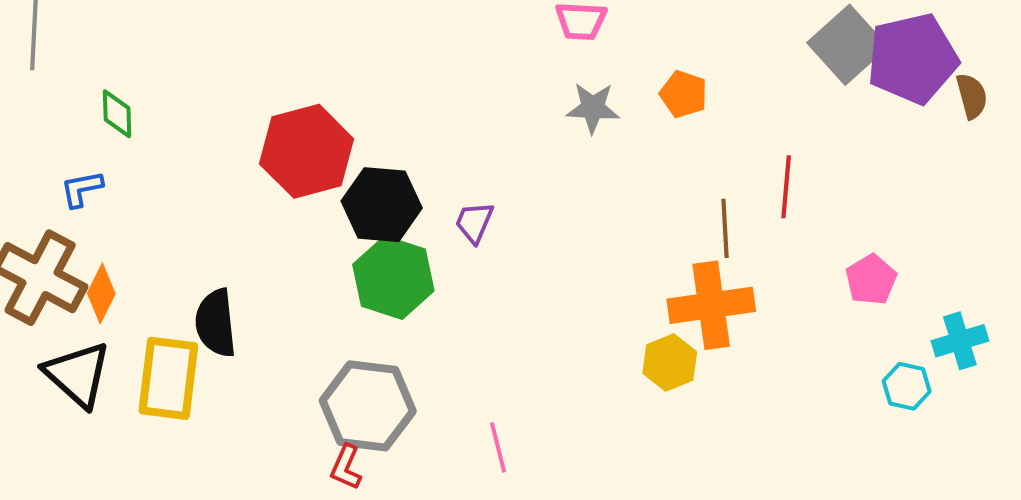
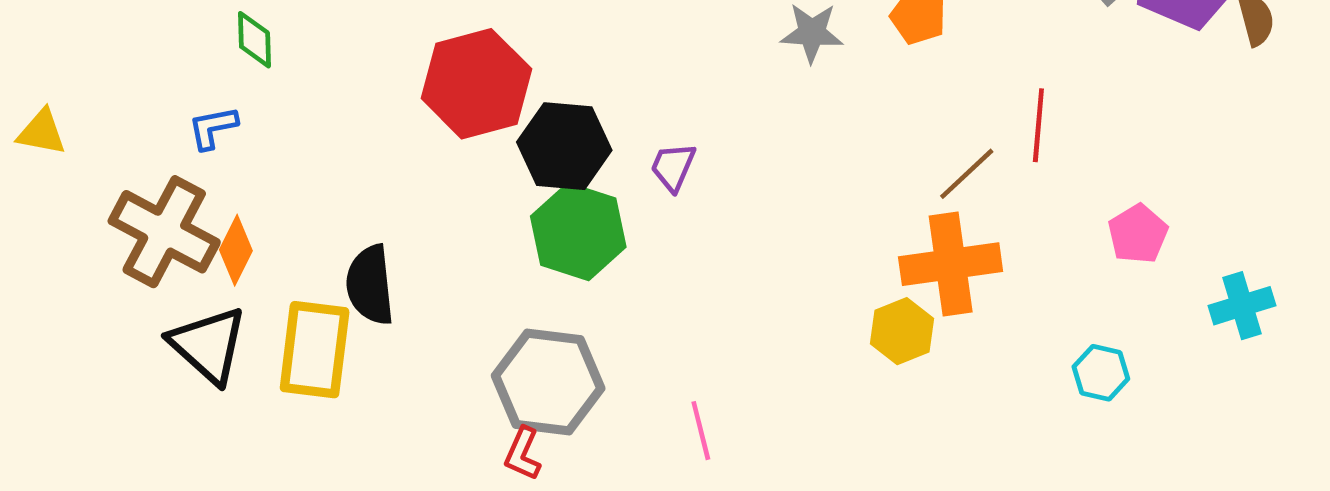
brown line: (725, 228) -> (967, 174), turned 50
cyan hexagon: (907, 386) -> (1101, 373), moved

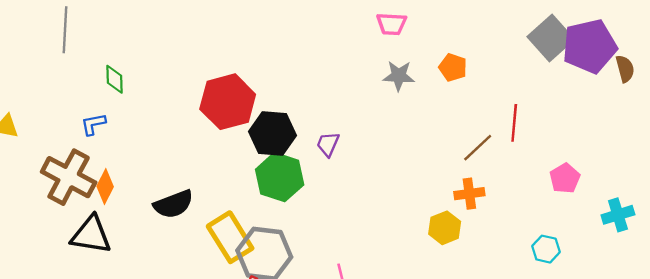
orange cross: (951, 264) -> (469, 194), size x0.6
black semicircle: (370, 285) -> (173, 204), turned -105
black triangle: (208, 345) -> (91, 235), turned -33
yellow rectangle: (315, 350) -> (230, 237), moved, turned -39

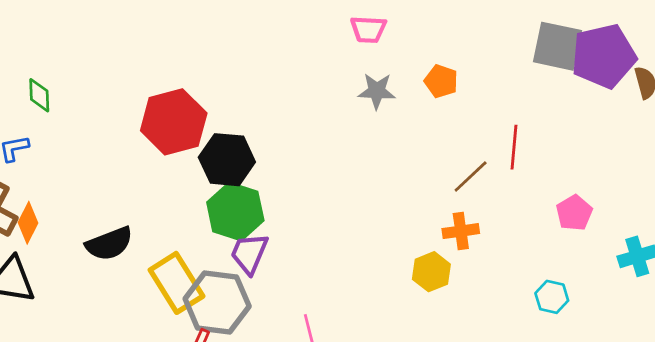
gray square: (551, 38) -> (557, 46), turned -36
purple trapezoid: (328, 144) -> (249, 253), moved, size x1.4

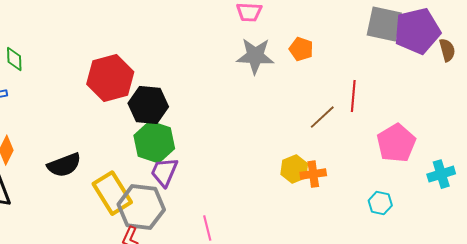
gray star: (377, 91) -> (255, 56), size x1.4
pink pentagon: (574, 213) -> (396, 143), size x1.5
orange cross: (461, 231) -> (313, 174), moved
yellow hexagon: (431, 272) -> (294, 169), moved

